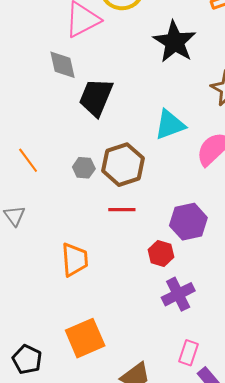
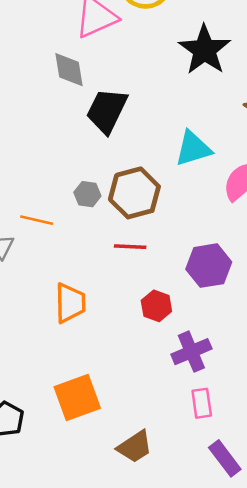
orange line: (28, 160) -> (37, 220), moved, turned -44
red hexagon: (161, 253) -> (156, 306), moved
pink rectangle: (189, 353) -> (202, 403), moved, turned -30

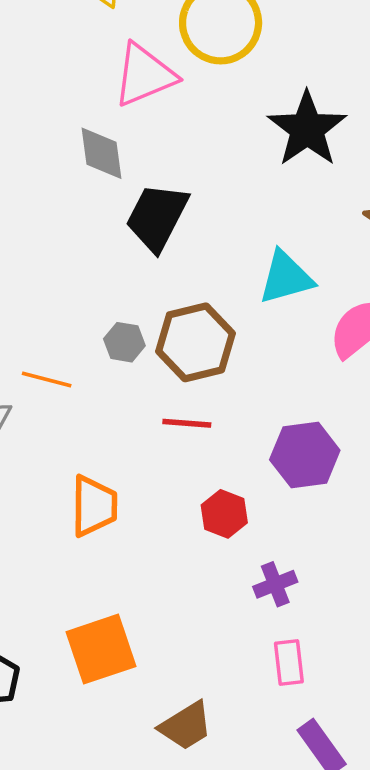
purple cross: (191, 352) -> (275, 584), size x0.7

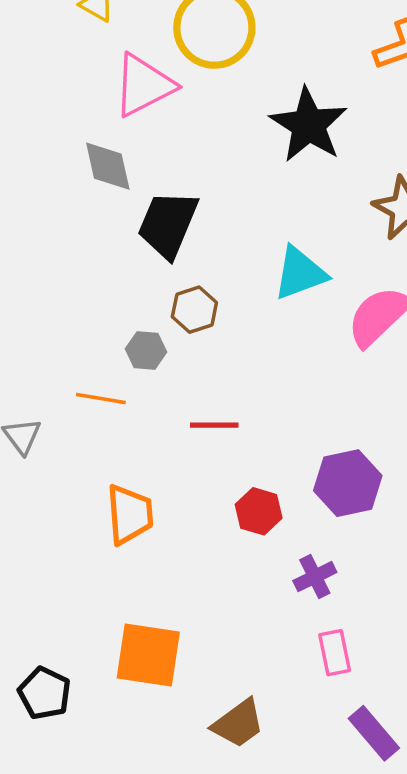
brown hexagon: (195, 342) -> (194, 310), moved, size x0.6
orange line: (47, 380) -> (101, 399), moved
purple hexagon: (305, 455) -> (348, 483), moved
orange square: (101, 649) -> (148, 655), turned 32

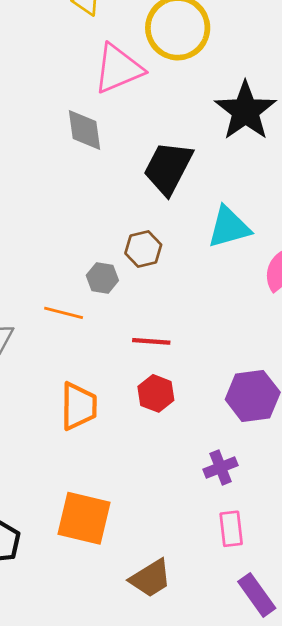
black trapezoid: (168, 224) -> (168, 168), moved
red hexagon: (259, 511) -> (156, 393), moved

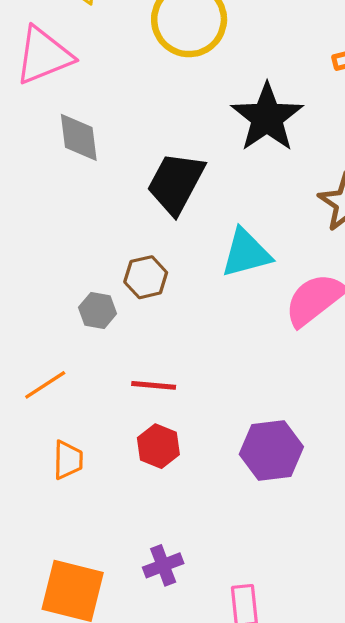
pink triangle: (118, 69) -> (44, 56), moved
orange line: (64, 313) -> (45, 385), moved, turned -48
orange trapezoid: (79, 406) -> (68, 460), size x0.7
purple cross: (221, 467) -> (163, 565), moved

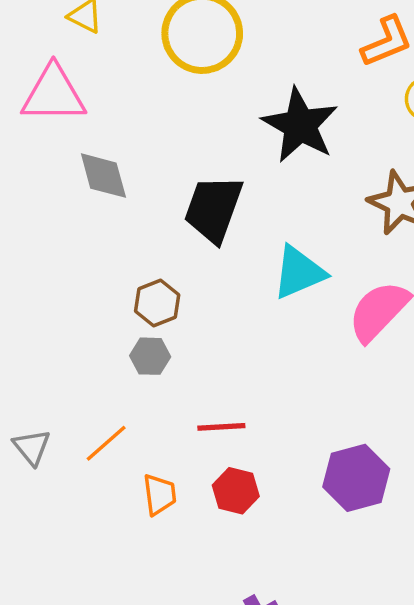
pink triangle: (44, 56) -> (53, 94), turned 30
brown hexagon: (146, 277) -> (157, 303), moved
orange trapezoid: (68, 460) -> (159, 494), moved

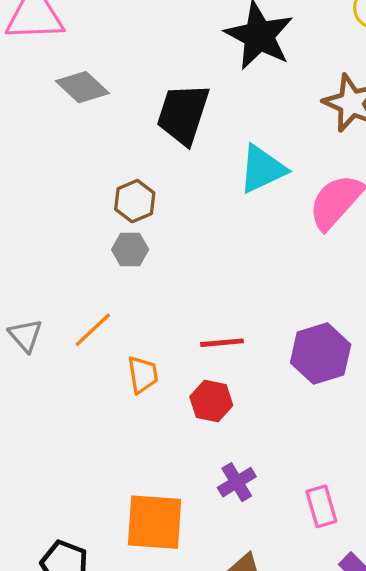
gray diamond: (103, 176) -> (82, 87), turned -30
red line: (221, 427) -> (222, 343), moved
red hexagon: (236, 491) -> (211, 401), moved

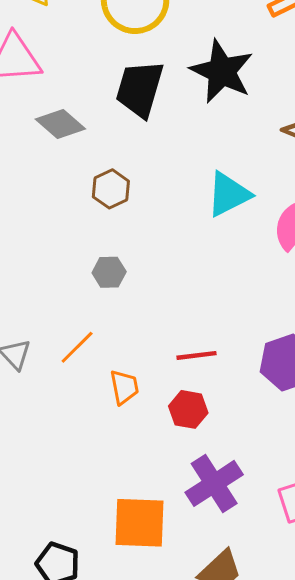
black trapezoid: (183, 114) -> (140, 89), moved
brown hexagon: (135, 201) -> (111, 189), moved
purple cross: (237, 482) -> (214, 483), size x1.6

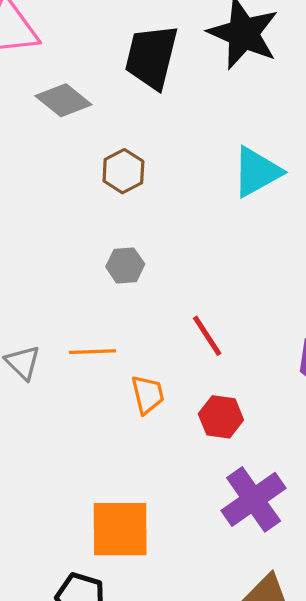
orange line: (77, 347) -> (92, 352), turned 45
red line: (196, 355) -> (207, 336), moved, turned 66
orange square: (140, 523) -> (120, 529), moved

